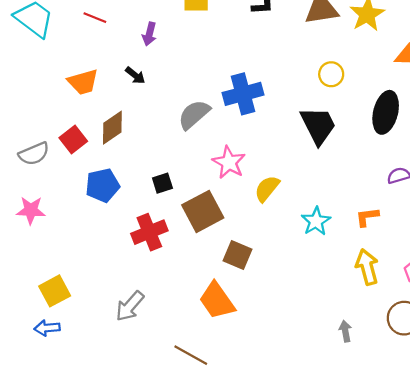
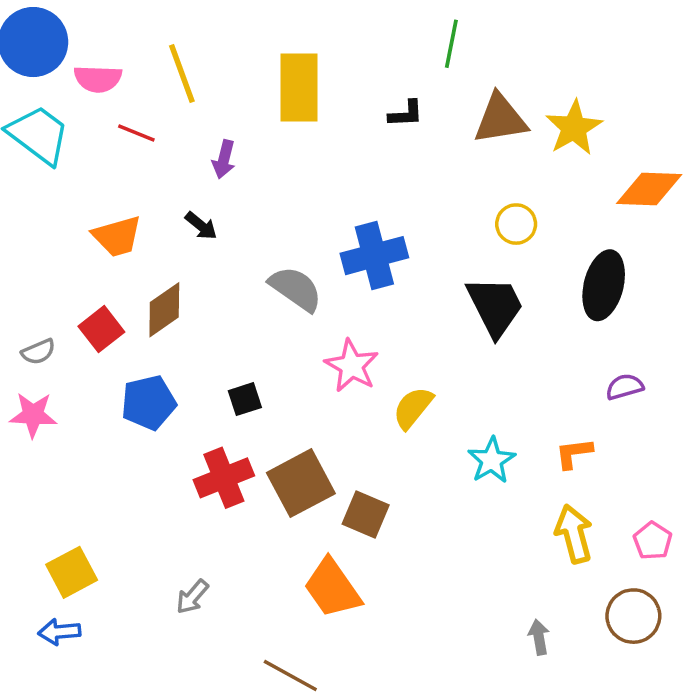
gray semicircle: (194, 115) -> (296, 289), turned 76
gray semicircle: (34, 154) -> (38, 352), size x0.7
pink star: (31, 210) -> (33, 415), moved
brown square: (203, 211) -> (301, 483), moved
gray arrow: (130, 306) -> (192, 597), size x0.7

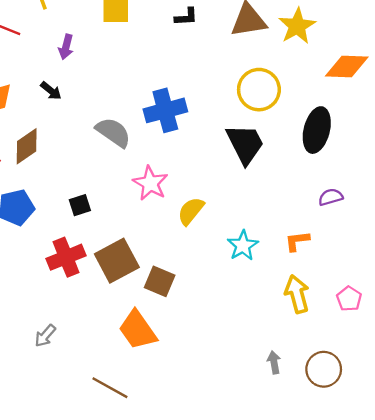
yellow circle: (516, 224) -> (259, 90), size x1.6
brown circle: (633, 616) -> (324, 369), moved

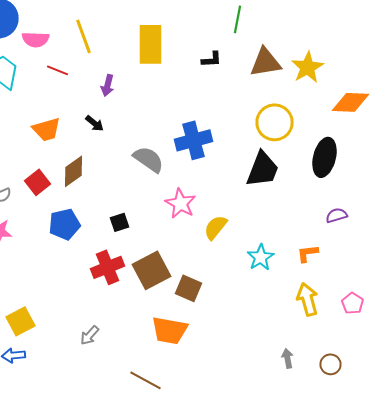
black trapezoid: (245, 144) -> (262, 169), turned 48
orange trapezoid: (138, 330) -> (170, 330), turned -45
brown circle: (324, 369) -> (330, 364), size x0.7

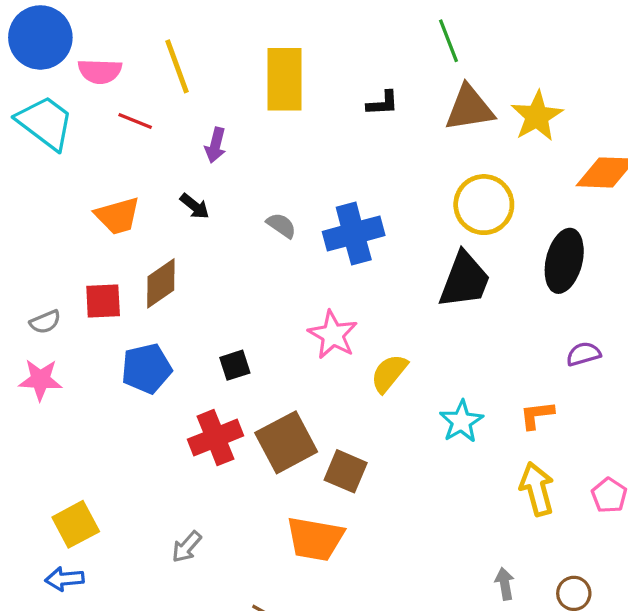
green line: (238, 19) -> (448, 41), moved, turned -32
gray semicircle: (148, 159) -> (281, 225), moved, size x0.6
red square: (38, 182) -> (103, 301), turned 35

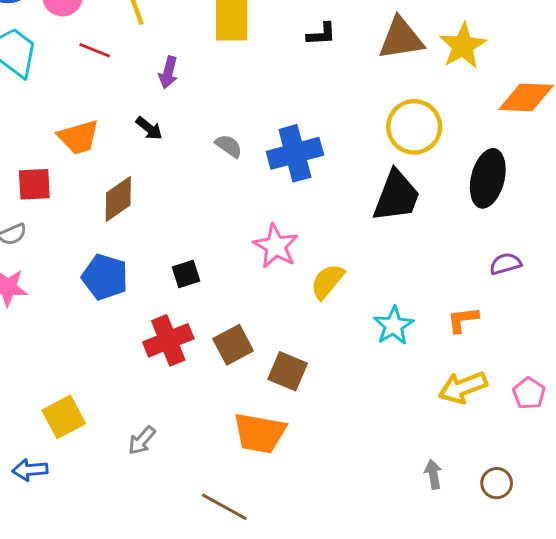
red square: (103, 301) -> (34, 184), moved
blue pentagon: (146, 368) -> (105, 277), turned 30
brown square: (286, 442) -> (233, 345), size x0.7
yellow arrow: (537, 489) -> (463, 387), turned -96
yellow square: (76, 524) -> (64, 417), moved

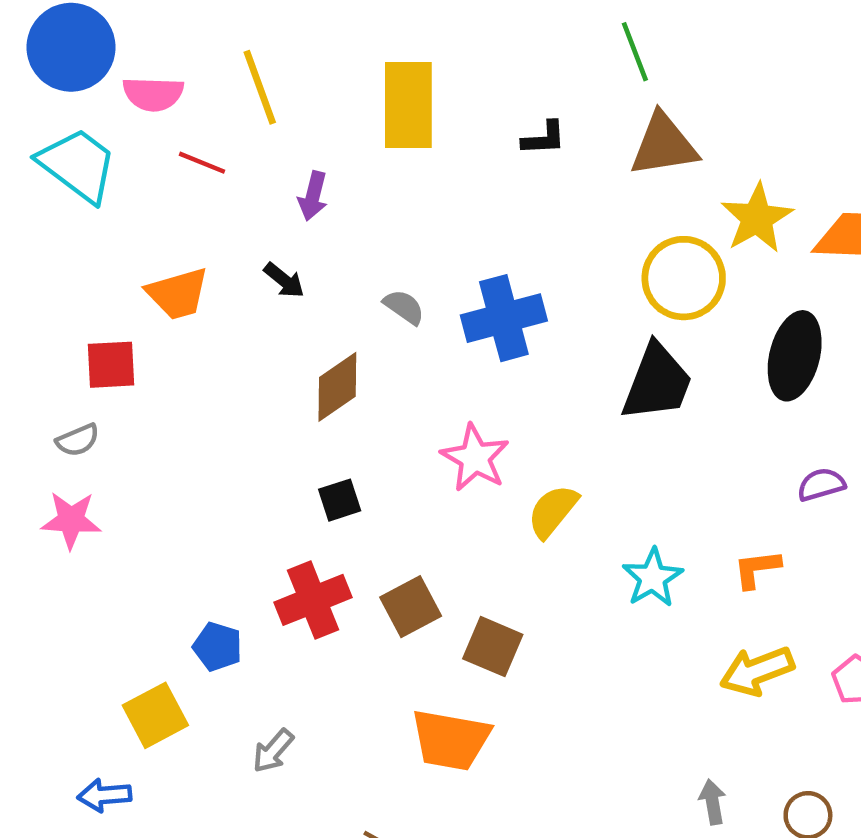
yellow star: (463, 46) -> (757, 218), moved
brown diamond: (118, 199) -> (337, 387), moved
blue pentagon: (105, 277) -> (218, 647), moved, size x0.7

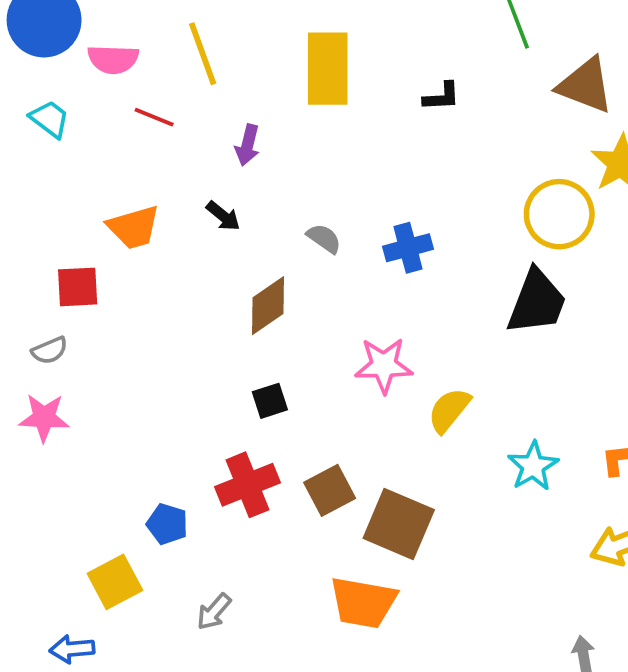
brown triangle: (664, 145) -> (585, 85), moved, turned 30
cyan trapezoid: (78, 165) -> (50, 119), size x0.6
blue cross: (504, 318) -> (408, 248), size x0.7
pink star: (475, 458) -> (384, 365), turned -30
brown square: (493, 647) -> (399, 524), size x1.4

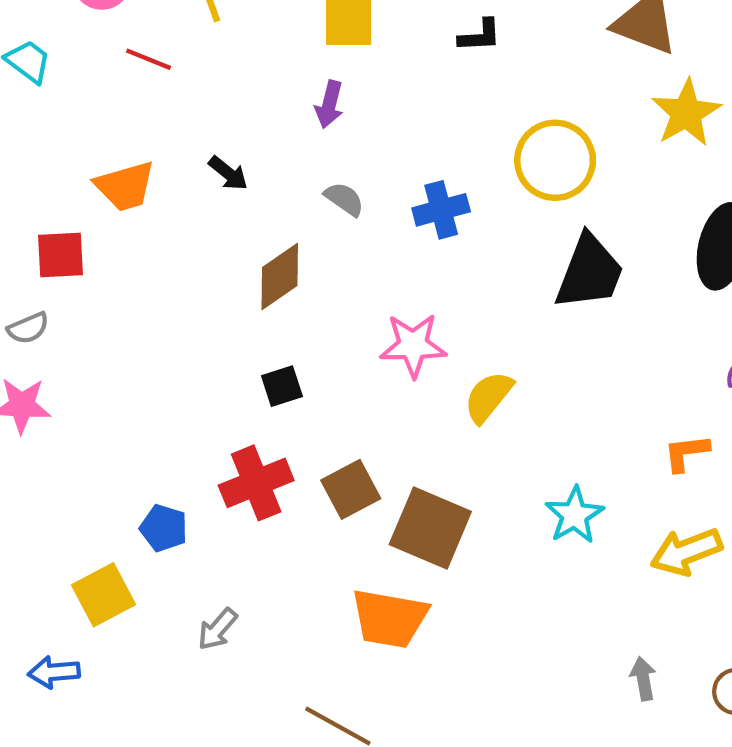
purple arrow: (247, 145) -> (329, 104), moved
yellow circle: (559, 214) -> (555, 160), moved
cyan star: (533, 466) -> (574, 515), moved

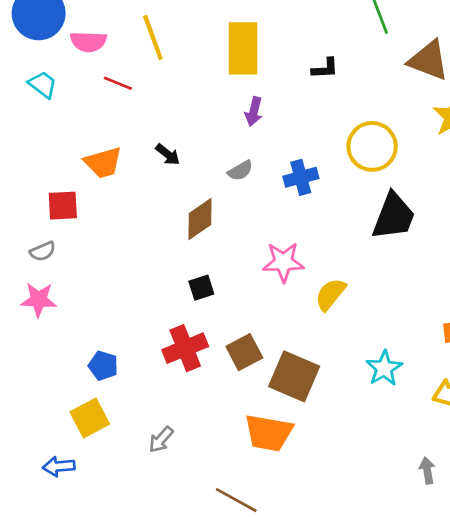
purple arrow: (329, 104) -> (254, 111), moved
gray semicircle: (344, 199) -> (240, 171), turned 115
blue pentagon: (164, 528) -> (103, 366), moved

